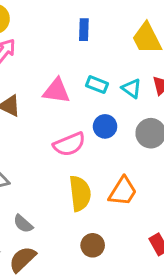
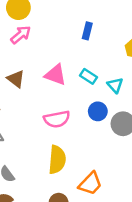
blue circle: (105, 126) -> (98, 111), moved
orange trapezoid: (123, 191) -> (90, 184), moved

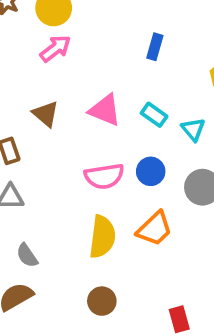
blue circle: (98, 111) -> (151, 171), moved
orange trapezoid: (90, 184) -> (155, 229), moved

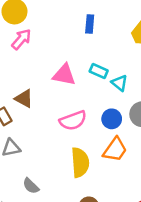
brown triangle: (46, 114) -> (24, 99), moved
cyan triangle: (193, 129) -> (119, 83), moved
blue circle: (151, 171) -> (112, 119), moved

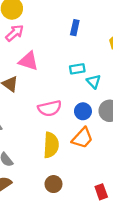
cyan rectangle: (99, 71) -> (77, 69), turned -40
pink triangle: (64, 75) -> (28, 61), moved

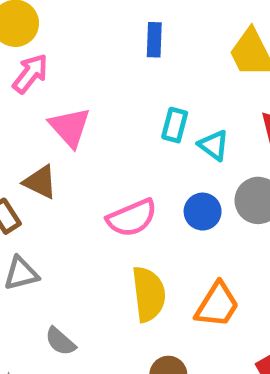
pink triangle: (28, 61) -> (70, 127), turned 40
cyan rectangle: (77, 69) -> (175, 125), turned -56
orange trapezoid: (82, 138) -> (217, 305), moved

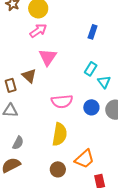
orange trapezoid: (217, 305) -> (84, 159), moved
gray semicircle: (60, 341) -> (18, 143), turned -120

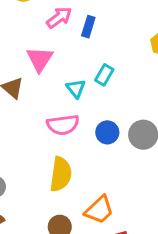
pink arrow: (38, 31) -> (59, 17), moved
blue rectangle: (93, 32) -> (88, 27), moved
cyan triangle: (104, 82) -> (76, 88), moved

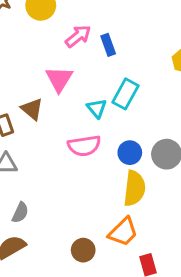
blue rectangle: (88, 27) -> (108, 45), turned -36
cyan rectangle: (104, 75) -> (125, 94), size x1.4
yellow semicircle: (61, 174) -> (134, 188), moved

